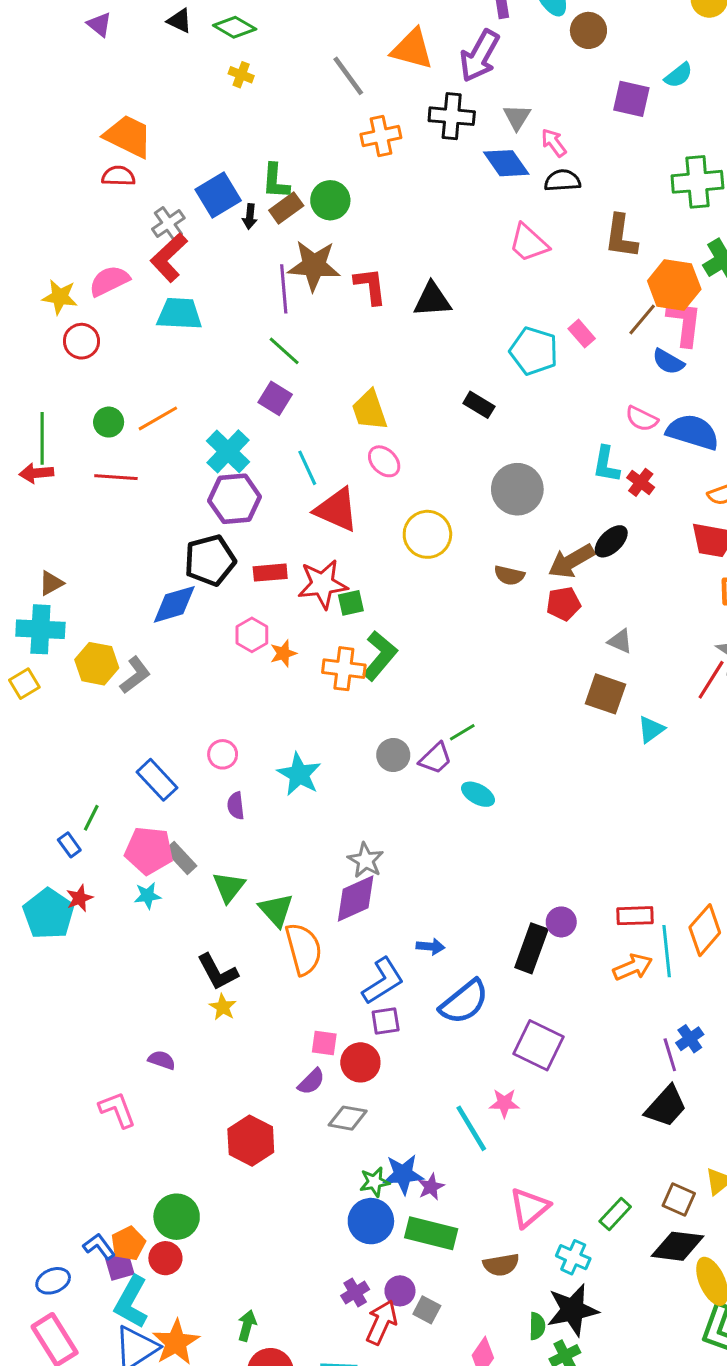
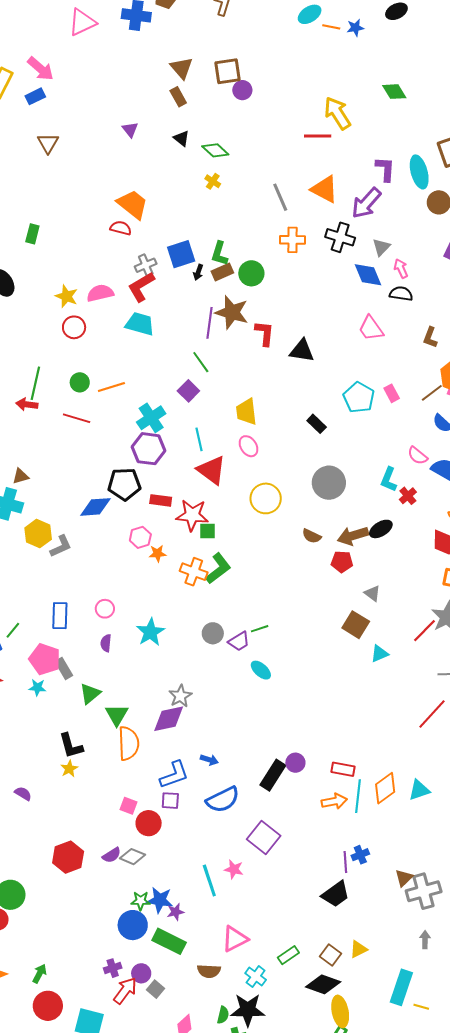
brown L-shape: (621, 236) -> (430, 337), size x0.7
blue rectangle: (157, 780) -> (60, 616), turned 32
purple semicircle: (311, 1082) -> (112, 855), moved

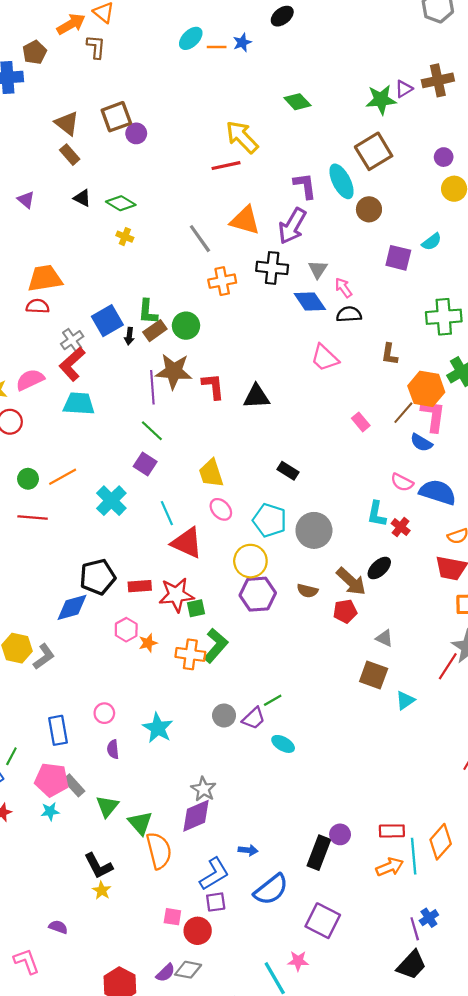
orange trapezoid: (133, 204) -> (45, 278), turned -36
cyan pentagon: (359, 398) -> (270, 520), moved
purple hexagon: (149, 449) -> (258, 594), moved
brown arrow: (353, 536) -> (351, 581), turned -108

